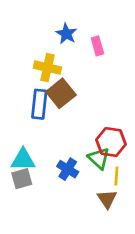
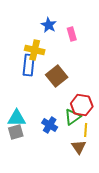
brown square: (61, 93) -> (57, 76), moved
blue rectangle: (39, 104) -> (29, 65), moved
green triangle: (99, 158) -> (73, 117), turned 42

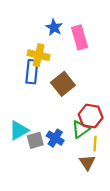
pink rectangle: (72, 34) -> (80, 37), size x1.5
cyan triangle: (17, 118) -> (19, 130), turned -30
gray square: (16, 132) -> (35, 140), moved

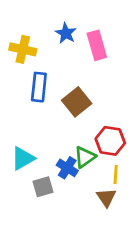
yellow cross: (39, 55) -> (23, 49), moved
green triangle: (81, 129) -> (85, 157), moved
gray square: (35, 140) -> (43, 187), moved

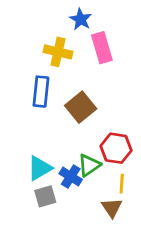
blue star: (66, 33) -> (81, 19), moved
yellow cross: (23, 49) -> (58, 52), moved
cyan triangle: (23, 158) -> (40, 168), moved

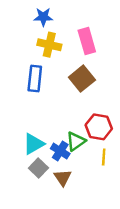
blue star: (81, 19) -> (43, 17), moved, turned -30
brown square: (81, 107) -> (82, 79), moved
gray square: (45, 196) -> (38, 168), turned -30
brown triangle: (112, 208) -> (63, 178), moved

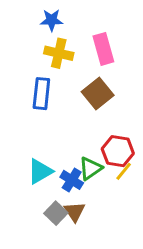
yellow line: (104, 157) -> (124, 171), moved, turned 35
gray square: (38, 168) -> (56, 213), moved

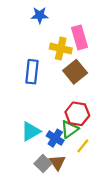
yellow cross: (59, 53) -> (61, 48), moved
red hexagon: (118, 151) -> (77, 114), moved
yellow line: (124, 171) -> (83, 146), moved

